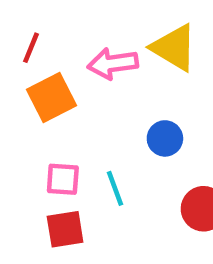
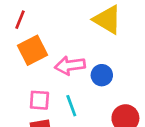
pink arrow: (113, 64) -> (70, 65), moved

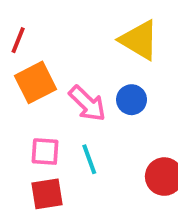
pink arrow: (70, 65) -> (87, 104), turned -128
blue circle: (102, 75) -> (132, 100), moved

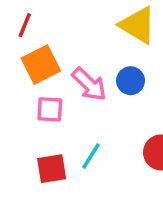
pink square: (45, 152) -> (50, 109), moved
cyan line: (89, 159) -> (91, 156), moved, turned 52

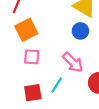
blue circle: (131, 81) -> (80, 31), moved
pink arrow: (89, 84) -> (73, 62), moved

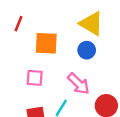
orange square: (26, 30) -> (46, 43), moved, turned 30

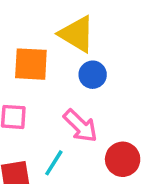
yellow triangle: (91, 24) -> (77, 34), moved

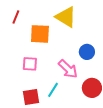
blue circle: (93, 75) -> (87, 52), moved

